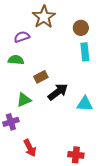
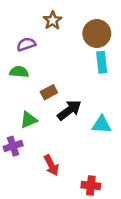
brown star: (44, 17) -> (53, 20), size x0.7
brown circle: (81, 28) -> (97, 34), size x1.5
red arrow: (30, 148) -> (51, 165), moved

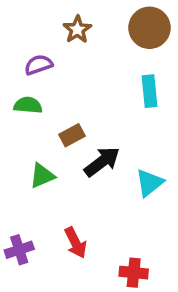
brown circle: (97, 34) -> (150, 28), moved
cyan triangle: (102, 124) -> (150, 183), turned -42
purple cross: (13, 146) -> (19, 250), moved

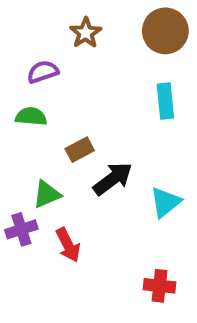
red arrow: (76, 243) -> (68, 245), moved
purple cross: (19, 250) -> (21, 229), moved
red cross: (134, 273) -> (160, 286), moved

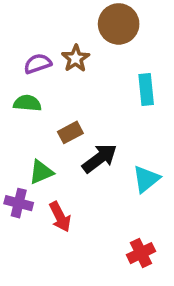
brown circle: (165, 31) -> (119, 24), moved
brown star: (86, 33) -> (76, 58), moved
purple cross: (21, 229) -> (19, 203), turned 32
red cross: (160, 286) -> (141, 253), turned -32

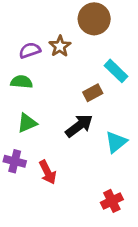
cyan rectangle: (146, 89) -> (116, 71), turned -40
brown rectangle: (70, 132) -> (93, 93), moved
green triangle: (41, 172) -> (27, 123), moved

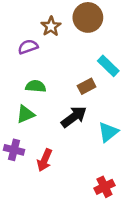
brown star: (60, 46) -> (51, 26), moved
green semicircle: (22, 82) -> (36, 86), moved
red arrow: (48, 172) -> (45, 160), turned 50

